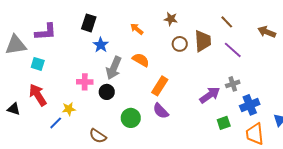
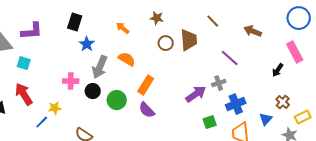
purple line: (233, 50) -> (230, 58), moved
green circle: (131, 118) -> (117, 100), moved

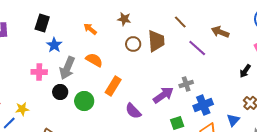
purple line: (230, 58) -> (197, 48), moved
pink cross: (71, 81) -> (39, 72), moved
purple semicircle: (147, 110) -> (133, 111), moved

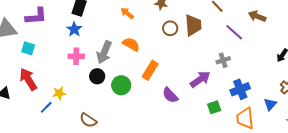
blue star: (54, 45) -> (74, 29), moved
gray cross: (186, 84) -> (223, 60), moved

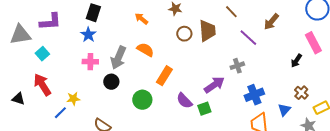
brown arrow: (257, 16) -> (271, 22), turned -72
cyan square: (28, 48) -> (42, 54), turned 32
green circle: (121, 85) -> (142, 100), moved
green square: (214, 107) -> (204, 109), moved

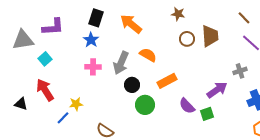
brown line: (231, 12) -> (244, 18), moved
orange arrow: (141, 19) -> (131, 24), moved, size x1.6
orange rectangle: (164, 76) -> (167, 81), turned 30
black circle: (111, 82) -> (132, 85), moved

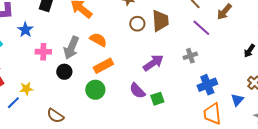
blue star: (91, 40) -> (25, 30), moved
orange rectangle: (167, 81) -> (103, 66), moved
black circle: (132, 85) -> (64, 72), moved
purple arrow: (217, 90) -> (153, 63), moved

